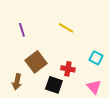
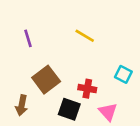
pink triangle: (94, 87) -> (108, 112), moved

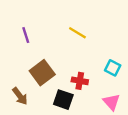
brown arrow: (22, 105) -> (20, 96), turned -48
pink triangle: (108, 112) -> (111, 102), moved

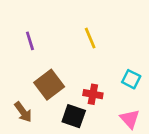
yellow line: (77, 33) -> (90, 38), turned 36

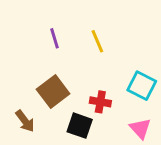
purple line: (30, 41) -> (55, 38), moved
cyan square: (131, 79) -> (142, 86), size x1.4

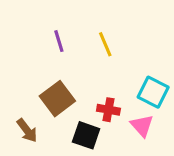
pink triangle: (140, 128) -> (142, 126), moved

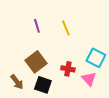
black square: (86, 135) -> (43, 85), moved

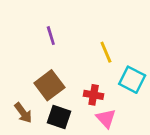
yellow line: (66, 28) -> (106, 52), moved
pink triangle: (89, 79) -> (106, 118), moved

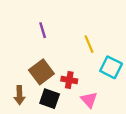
red cross: (94, 95) -> (69, 80), moved
brown arrow: (23, 113) -> (19, 95), turned 36

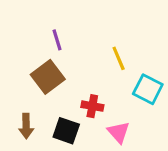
brown square: (41, 72) -> (48, 77), moved

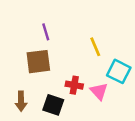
brown square: (48, 77) -> (38, 62), turned 30
pink triangle: (119, 132) -> (99, 91), moved

